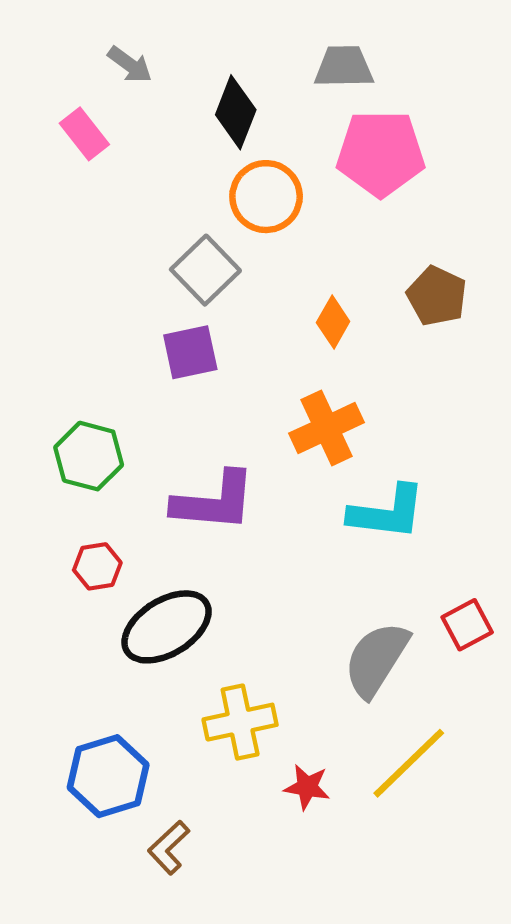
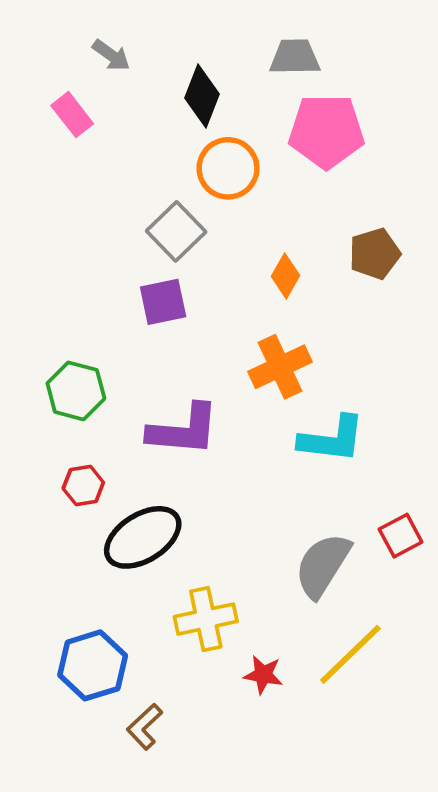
brown pentagon: (437, 296) -> (375, 254), turned 30

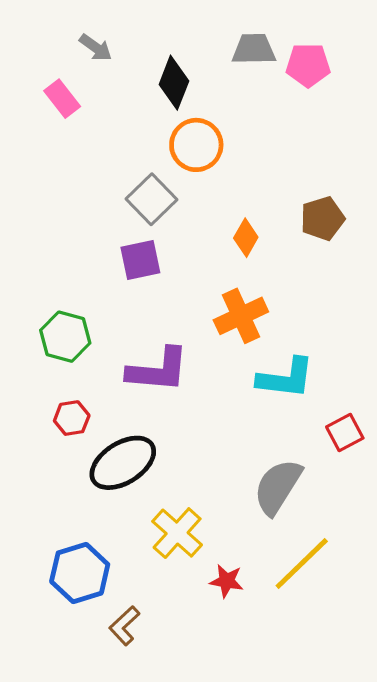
pink pentagon: (326, 131) -> (308, 65), moved, size x0.7
red square: (401, 536) -> (345, 432), moved
yellow cross: (206, 619) -> (177, 533), turned -36

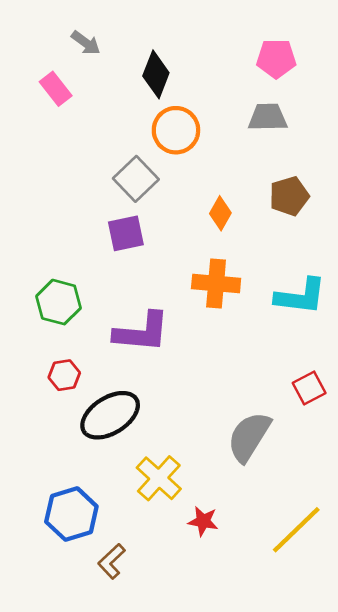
gray trapezoid: (254, 49) -> (268, 117), moved
orange cross: (241, 316) -> (216, 283), turned 30
cyan L-shape: (286, 378) -> (301, 296), moved
yellow line: (302, 563) -> (296, 530), moved

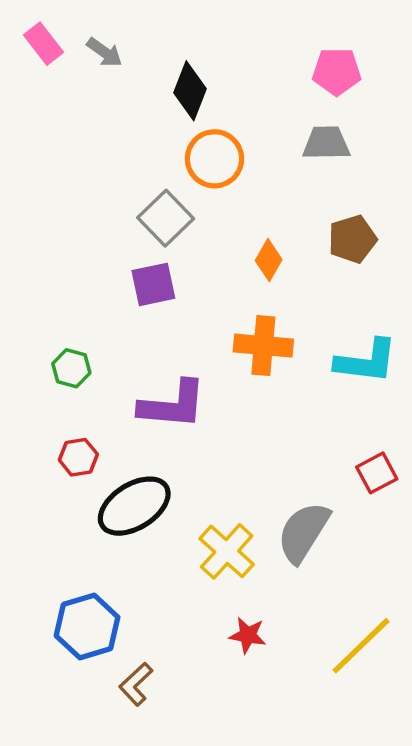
pink rectangle: (56, 89) -> (43, 44), moved
green hexagon: (59, 302) -> (71, 368), size x0.7
yellow cross: (159, 478) -> (227, 551), moved

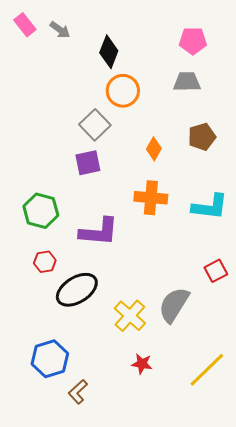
green hexagon: (71, 368) -> (41, 211), size x1.6

